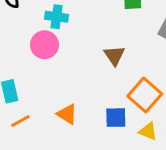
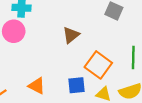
brown triangle: (114, 55) -> (71, 35), turned 30

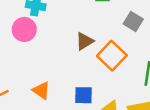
orange square: (98, 65) -> (112, 56), moved

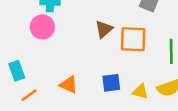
orange square: (112, 56) -> (133, 39), turned -32

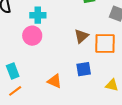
blue square: (111, 83) -> (84, 69), moved
orange line: (29, 95) -> (15, 91), moved

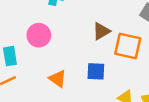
pink circle: (32, 36) -> (39, 35), moved

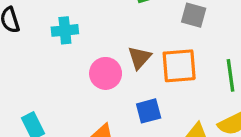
pink circle: (39, 35) -> (106, 73), moved

